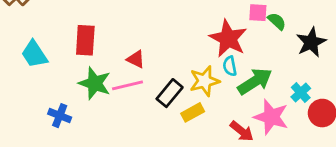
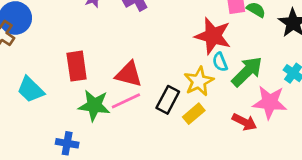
red triangle: (136, 59) -> (129, 74), size x1.5

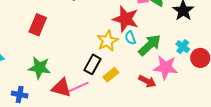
red rectangle: (77, 66) -> (38, 25), moved, turned 30
red triangle: (129, 74) -> (61, 88), moved
yellow star: (199, 81) -> (107, 41), moved
pink line: (126, 101) -> (78, 87), moved

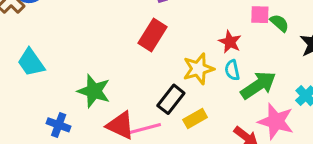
red star: (126, 19) -> (230, 42), size x0.6
red rectangle: (38, 25) -> (153, 35), moved

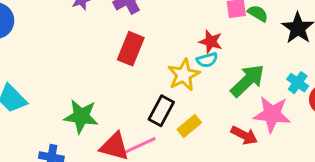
cyan semicircle: (232, 70) -> (207, 60), moved, turned -84

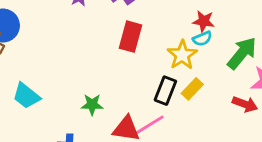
green star: (81, 116) -> (92, 105), size x0.7
yellow rectangle: (189, 126) -> (192, 89), moved

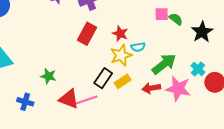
red star: (204, 21) -> (120, 34), moved
red arrow: (245, 104) -> (151, 88), moved, turned 138

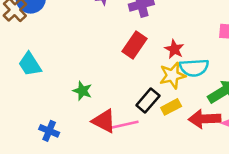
cyan semicircle: (138, 47) -> (194, 68), size x1.6
red arrow: (151, 88) -> (205, 119), size x1.4
blue cross: (25, 102) -> (49, 131), moved

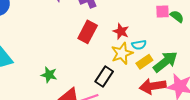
cyan semicircle: (194, 68) -> (139, 45), size x0.6
yellow rectangle: (171, 107) -> (144, 62), moved

